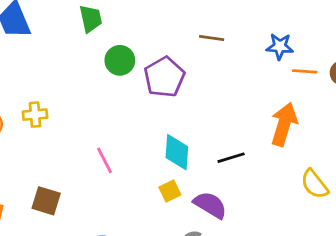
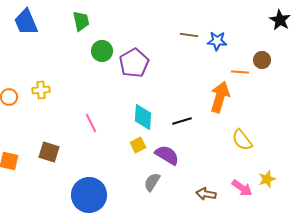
brown line: (212, 38) -> (189, 35), moved
orange line: (305, 71) -> (240, 72), moved

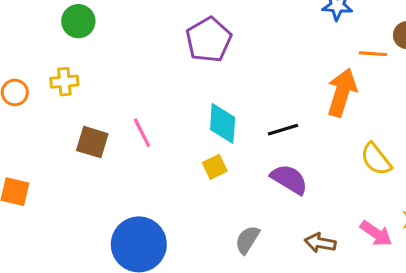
green circle: (102, 51) -> (78, 21), moved
brown square: (49, 152) -> (92, 142), moved
purple semicircle: (167, 155) -> (289, 179), moved
gray semicircle: (152, 182) -> (247, 240), moved

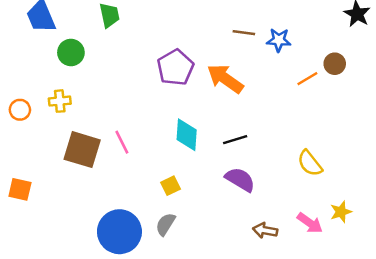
orange line: (373, 54) -> (307, 79), turned -35
orange arrow: (342, 92) -> (225, 79), moved, turned -72
brown square: (92, 142) -> (82, 150), size x1.4
yellow square: (215, 167) -> (170, 186), moved
gray semicircle: (247, 240) -> (165, 224), moved

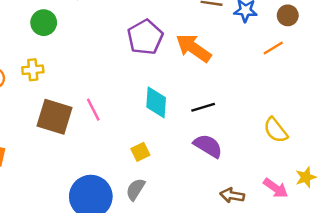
brown circle: (335, 64) -> (288, 15), moved

